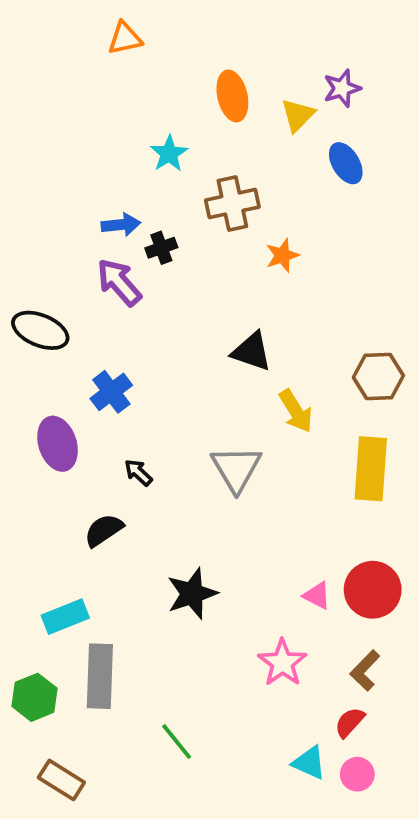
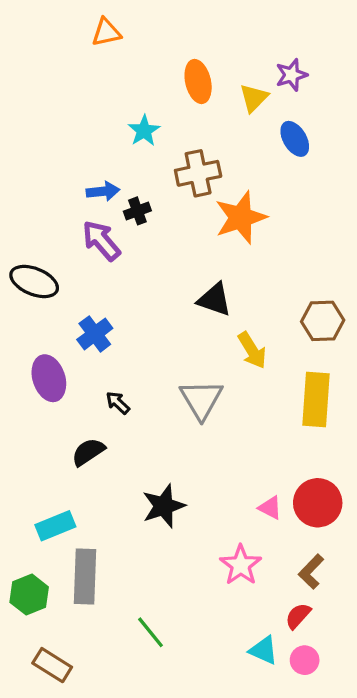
orange star: (282, 255) -> (241, 218), size x1.8

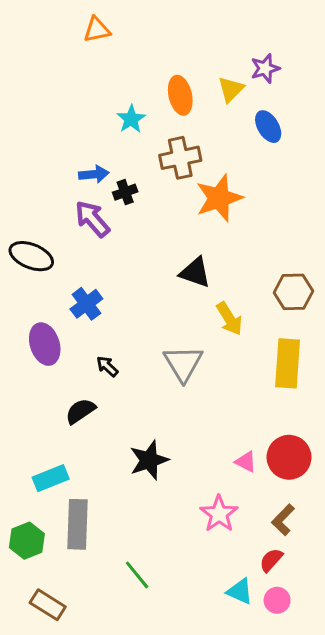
orange ellipse: (198, 81) -> (180, 95), moved

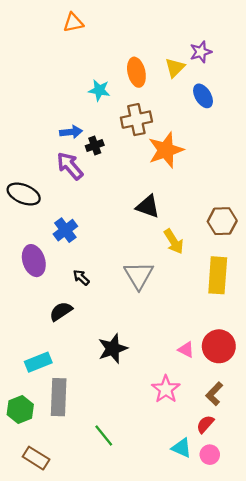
cyan star: (131, 119) -> (99, 90), turned -30

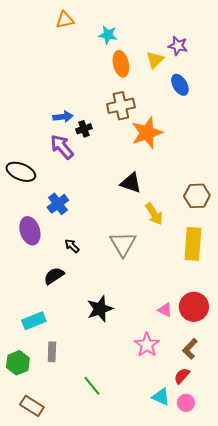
purple star: (201, 52) -> (178, 46), turned 30
cyan star: (99, 90) -> (108, 35), moved
gray rectangle: (59, 397) -> (52, 352), size x0.6

